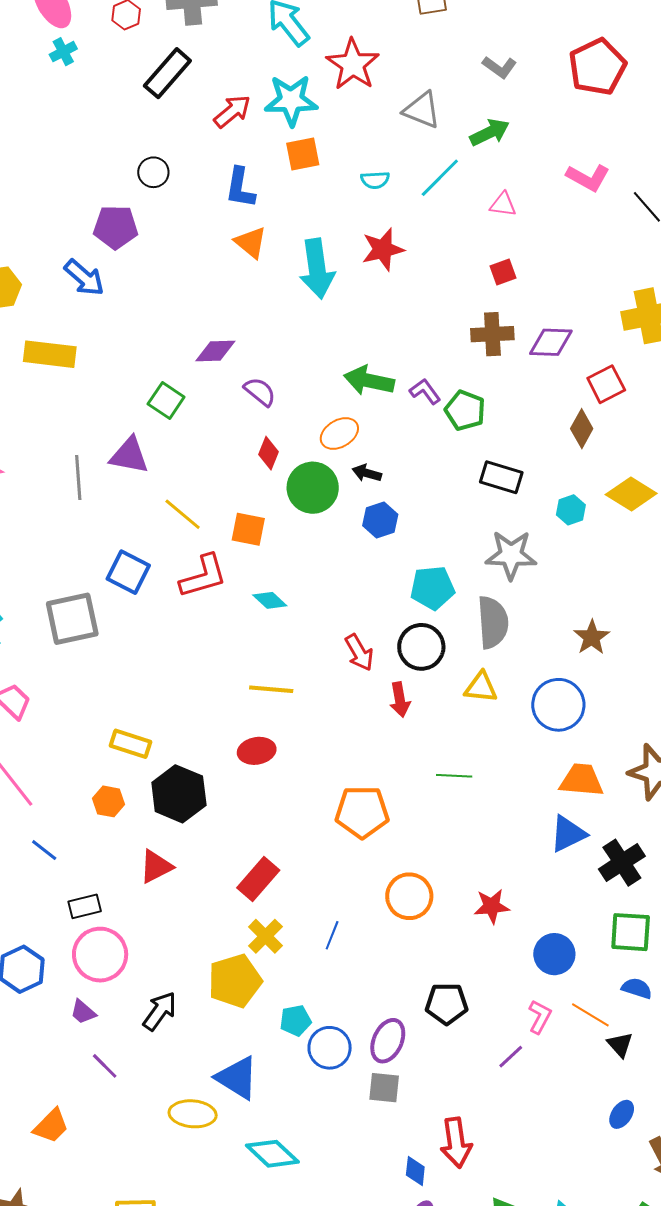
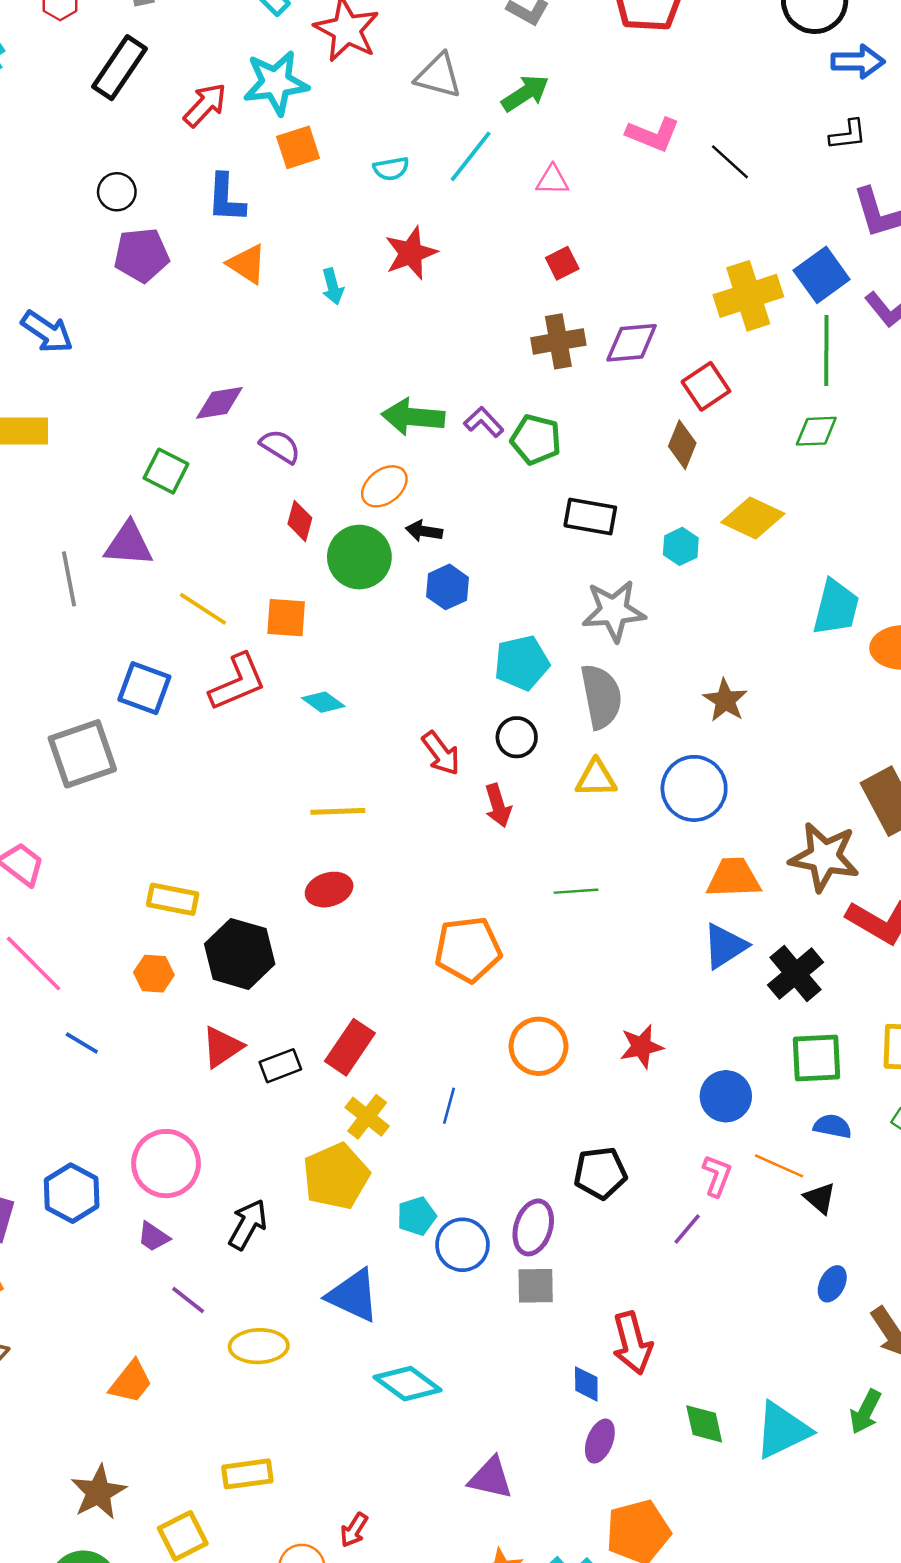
purple pentagon: (116, 227) -> (142, 255), moved
cyan arrow: (317, 269) -> (333, 286), size x0.5
black circle: (421, 647) -> (517, 737), size x0.7
black rectangle: (85, 906) -> (280, 1066), moved
yellow ellipse: (193, 1114) -> (259, 1346), moved

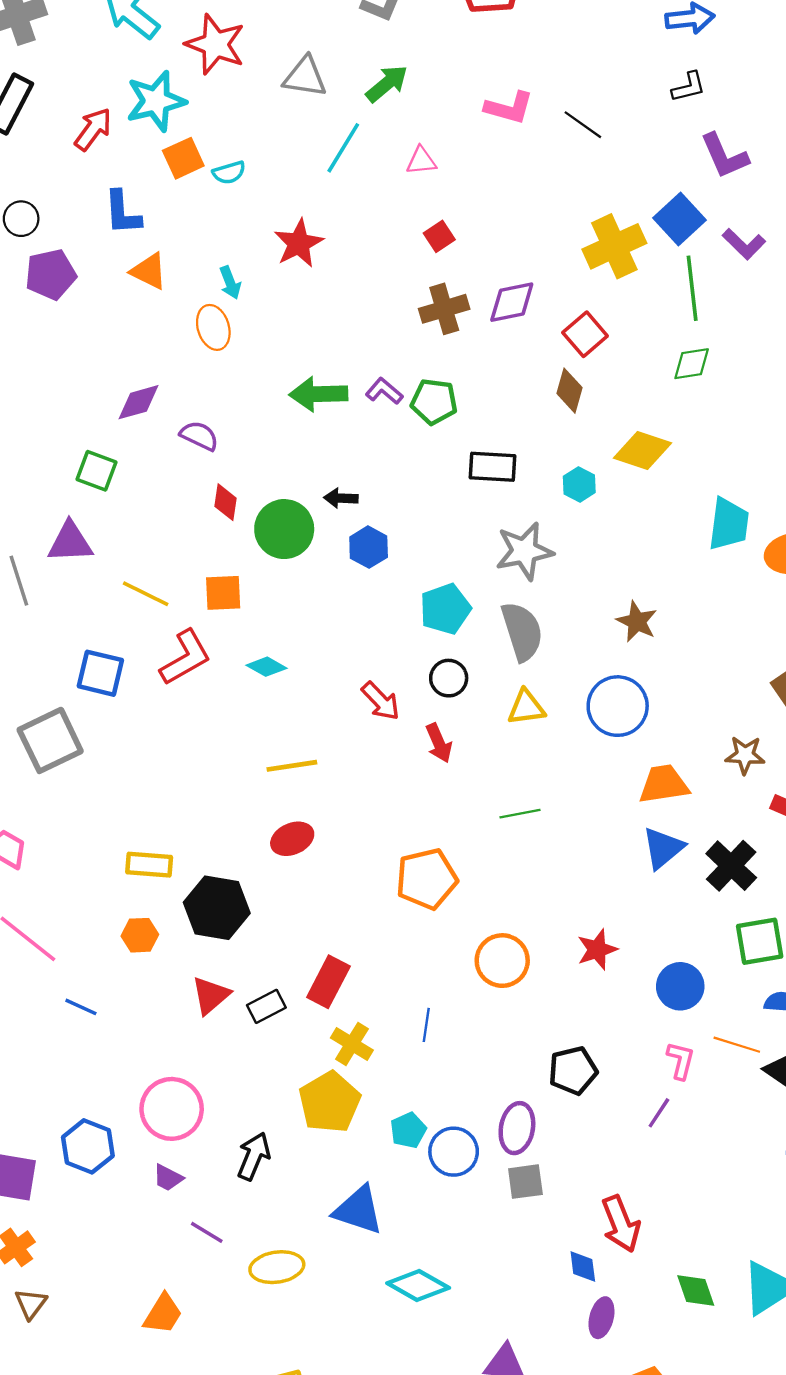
cyan semicircle: (391, 169) -> (229, 173), moved
orange ellipse: (384, 486) -> (213, 327), moved, turned -63
brown star: (824, 857) -> (745, 755), size x0.6

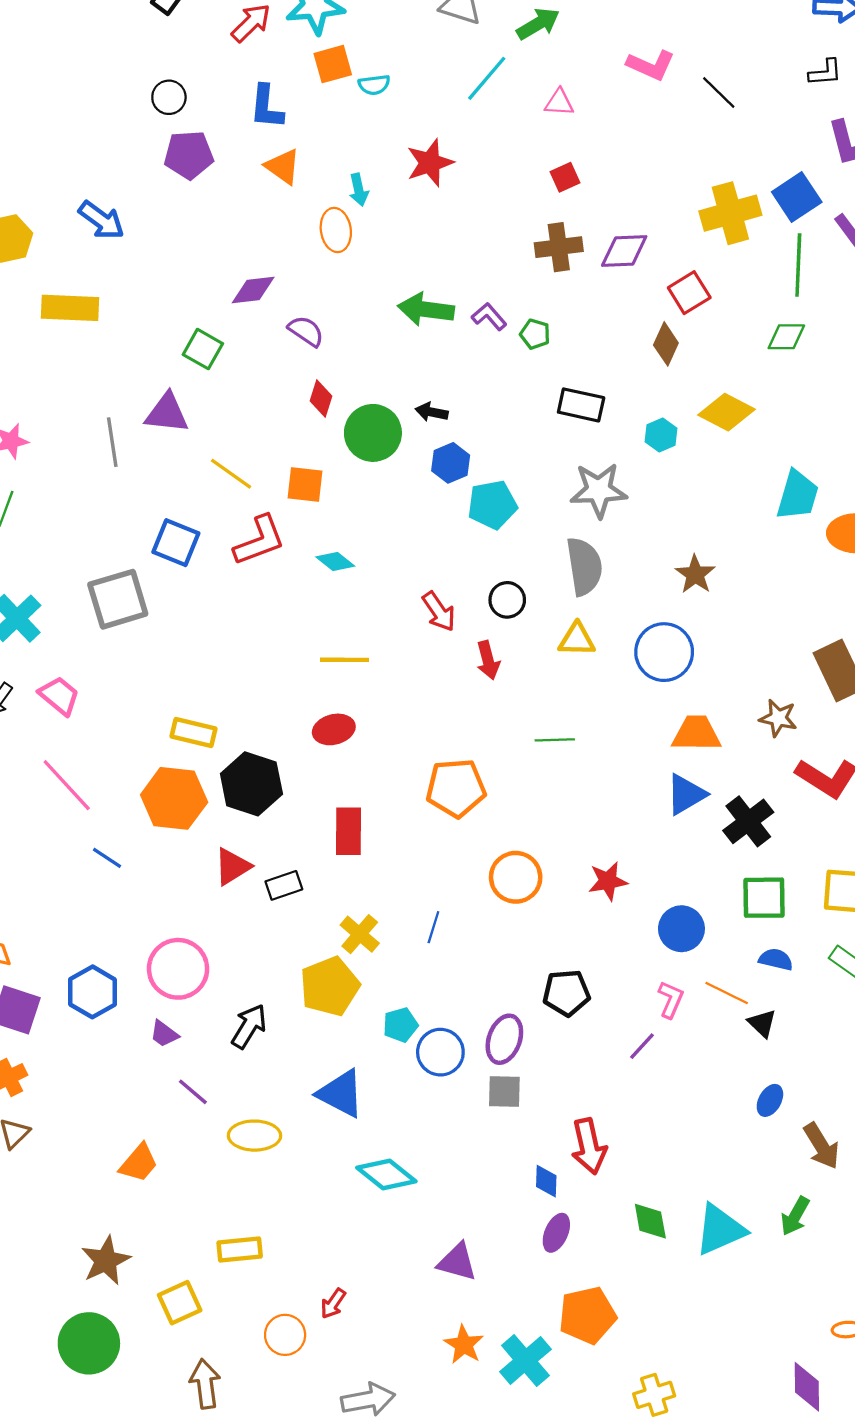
green pentagon: (434, 402) -> (535, 334), size x0.7
cyan pentagon: (445, 609) -> (492, 505), moved
orange hexagon: (140, 935) -> (174, 798), size x1.8
red rectangle: (328, 982) -> (348, 831), moved, turned -36

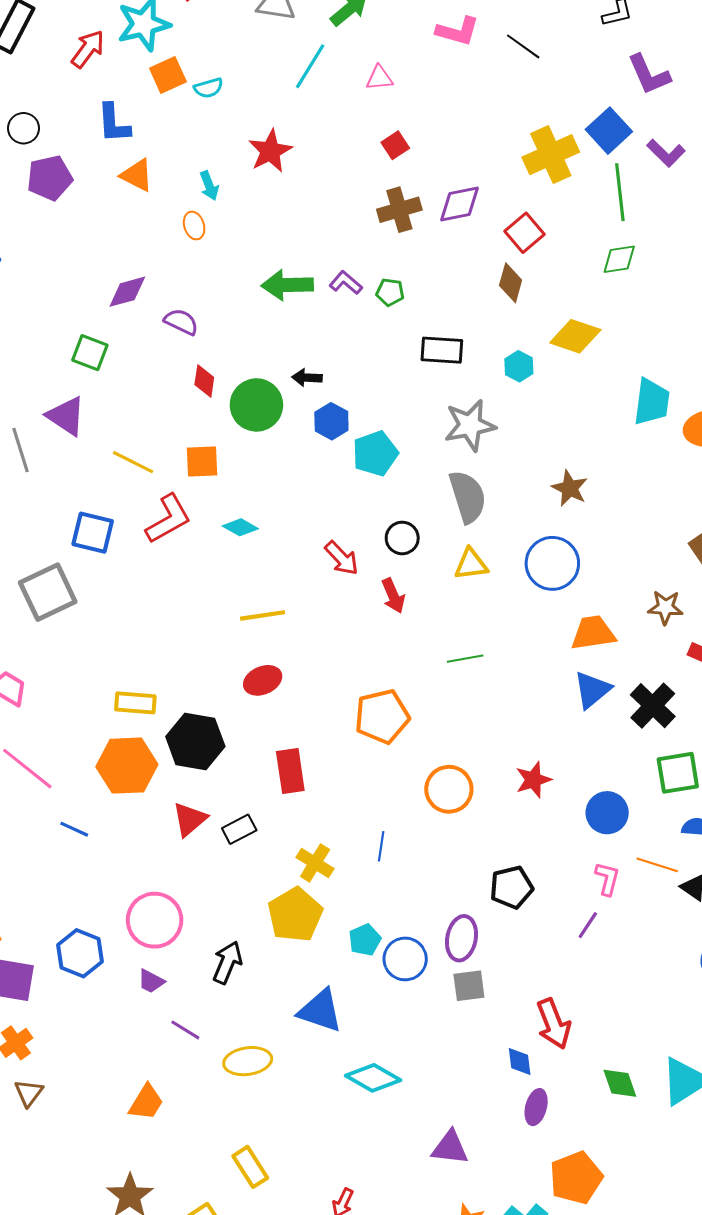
orange ellipse: (336, 230) -> (194, 226), size x0.7
purple triangle: (167, 413) -> (66, 416), turned 36
yellow rectangle: (240, 1250) -> (250, 1167), turned 72

